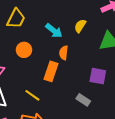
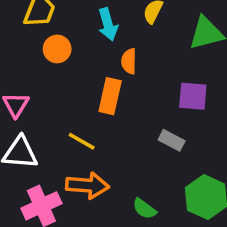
cyan arrow: (54, 31) -> (108, 24), turned 42
orange circle: (24, 50) -> (57, 49), moved

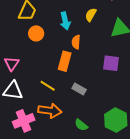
gray rectangle: (172, 140) -> (79, 89), moved

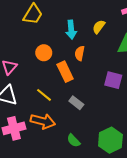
orange circle: (36, 33) -> (44, 53), moved
orange rectangle: (65, 61) -> (65, 72), turned -48

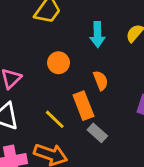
orange semicircle: (80, 53) -> (101, 81), moved, turned 144
orange rectangle: (65, 72) -> (83, 106), moved

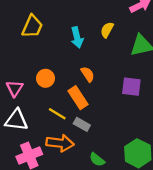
orange circle: (59, 63) -> (45, 78), moved
gray rectangle: (97, 133) -> (82, 124), moved

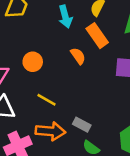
orange rectangle: (78, 98) -> (97, 36), moved
gray rectangle: (82, 124) -> (82, 125), moved

